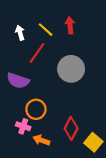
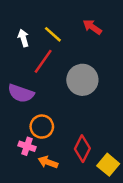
red arrow: (70, 25) -> (92, 27), moved, turned -49

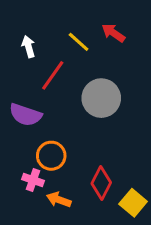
yellow line: (53, 34) -> (79, 42), moved

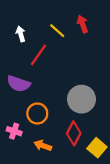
red arrow: (113, 33) -> (83, 24), turned 35
gray circle: (101, 98) -> (81, 99), moved
pink cross: (33, 180) -> (14, 131), moved

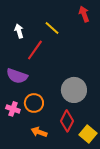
red arrow: (83, 24) -> (84, 14), moved
pink cross: (14, 131) -> (13, 109), moved

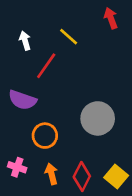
pink cross: (13, 109) -> (17, 167), moved
red diamond: (67, 121) -> (82, 176), moved
orange arrow: (39, 132) -> (51, 174), turned 56

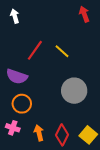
yellow line: (69, 37) -> (62, 51), moved
white arrow: (25, 41) -> (15, 16), moved
orange circle: (45, 136) -> (22, 104), moved

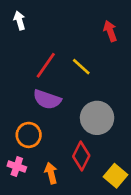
red arrow: (84, 14) -> (110, 31), moved
purple semicircle: (17, 76) -> (47, 99), moved
red diamond: (62, 135) -> (81, 156), moved

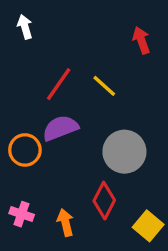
purple semicircle: (47, 99) -> (60, 128), turned 140
orange circle: (29, 135) -> (25, 150), moved

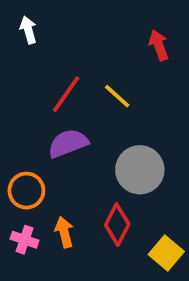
orange circle: (25, 150) -> (26, 191), moved
orange arrow: (65, 222) -> (64, 232), moved

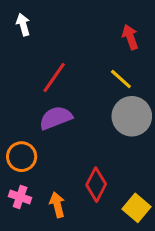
yellow line: (117, 96) -> (121, 79), moved
gray circle: (140, 170) -> (132, 116), moved
orange arrow: (64, 232) -> (57, 205), moved

